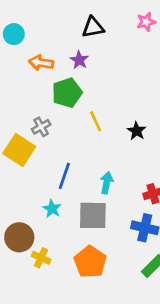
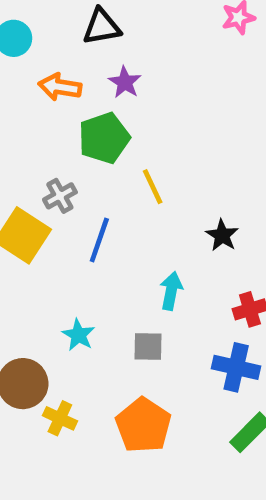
black triangle: (93, 27) -> (102, 27), moved
black star: (137, 131) -> (222, 235), moved
blue line: (64, 176) -> (99, 240), moved
gray square: (93, 215) -> (148, 347), size x0.6

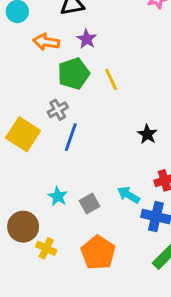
yellow line: (153, 187) -> (111, 79), moved
gray cross: (60, 196) -> (58, 110), moved
cyan arrow: (171, 291) -> (128, 195), moved, turned -70
gray square: (148, 347) -> (90, 204), moved, turned -30

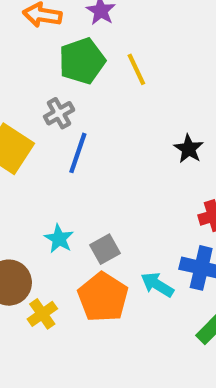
cyan arrow: (128, 195) -> (157, 285), moved
yellow cross: (46, 248) -> (42, 314), turned 30
orange pentagon: (98, 253) -> (103, 297), moved

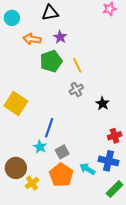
gray cross: (59, 113) -> (76, 89), moved
blue line: (78, 153) -> (49, 128), moved

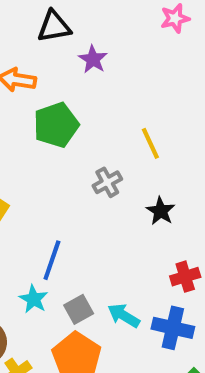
purple star: (60, 37) -> (93, 59), moved
yellow line: (77, 65) -> (150, 143), moved
cyan arrow: (87, 169) -> (124, 316), moved

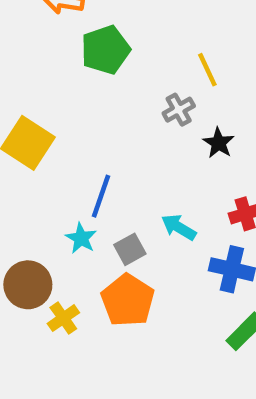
gray cross: (107, 182) -> (179, 110), moved
cyan arrow: (124, 316) -> (179, 227), moved

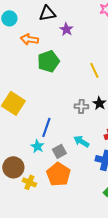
gray cross: (179, 110) -> (81, 106), moved, turned 32
yellow cross: (63, 318) -> (29, 182), turned -32

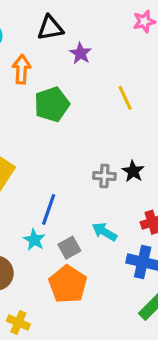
orange arrow: (29, 39) -> (22, 69), turned 84
yellow line: (94, 70) -> (125, 98), moved
yellow cross: (29, 182) -> (18, 323), moved

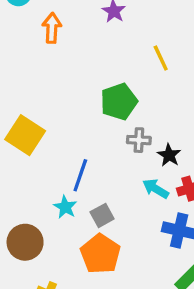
green pentagon: (52, 104) -> (119, 102), moved
black star: (133, 171) -> (169, 155), moved
cyan arrow: (104, 232) -> (156, 189), moved

